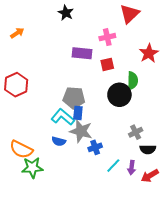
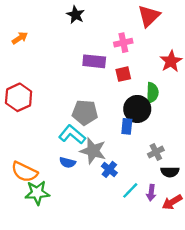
blue rectangle: (78, 113) -> (127, 126), moved
blue cross: (95, 147) -> (109, 169), turned -32

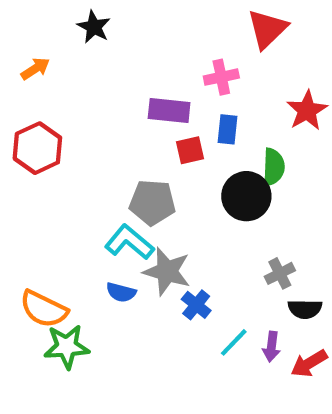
black star: (76, 15) -> (94, 27), moved
red square: (123, 74) -> (190, 150), moved
red hexagon: (19, 97) -> (37, 148), moved
blue rectangle: (127, 126) -> (228, 129), moved

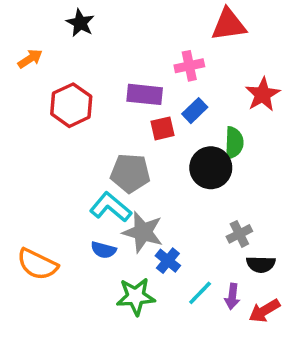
red triangle: (267, 29) -> (229, 25), turned 36
blue rectangle: (228, 129) -> (195, 111), turned 40
red hexagon: (37, 148) -> (71, 105), moved
green star: (67, 347) -> (136, 296), moved

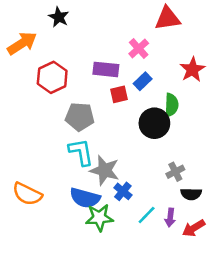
orange arrow: (30, 59) -> (22, 43), size x1.6
pink cross: (189, 66) -> (139, 49), turned -30
gray pentagon: (130, 173) -> (80, 117), moved
cyan L-shape: (111, 207) -> (81, 152), turned 40
blue semicircle: (103, 250) -> (85, 198), moved, size x1.6

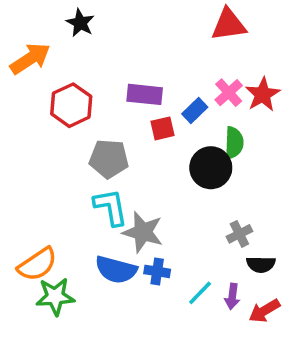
pink cross: (139, 49) -> (229, 93), moved
blue cross: (123, 191) -> (157, 271), moved, turned -30
orange semicircle: (27, 194) -> (37, 264), turned -60
green star: (99, 218) -> (55, 296), moved

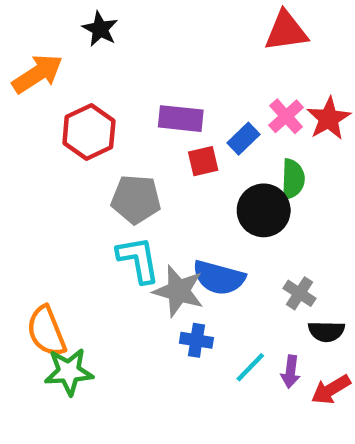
gray cross: (239, 234) -> (300, 293), turned -30
orange semicircle: (37, 264) -> (46, 331), turned 102
blue semicircle: (116, 270) -> (219, 278), moved

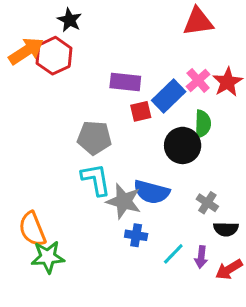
red hexagon: (89, 132) -> (54, 56), moved
blue rectangle: (243, 139) -> (169, 96), size x1.5

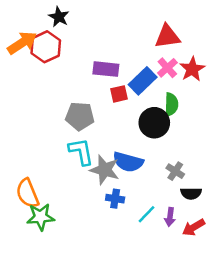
red triangle: (198, 22) -> (167, 36), moved

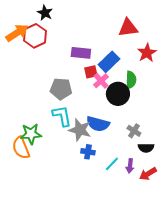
pink cross: (167, 68) -> (101, 81), moved
green star: (41, 217) -> (31, 134), moved

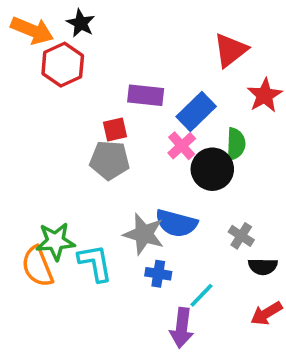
red triangle: (128, 28) -> (230, 50), turned -30
orange arrow: (17, 33) -> (32, 30), moved, turned 55
red square: (91, 72) -> (115, 130), moved
cyan L-shape: (62, 116) -> (95, 263), moved
purple arrow: (130, 166) -> (182, 328), moved, size x1.5

